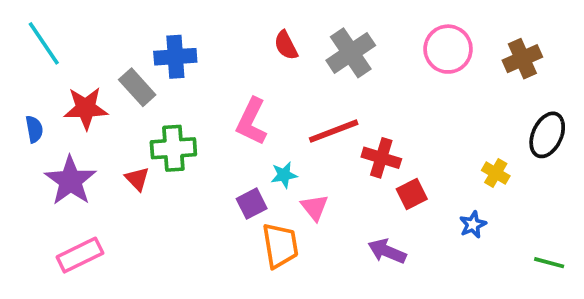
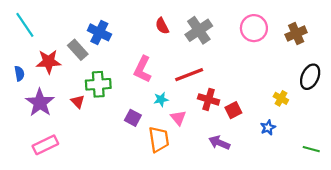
blue cross: (175, 57) -> (99, 32), turned 30
red cross: (381, 158) -> (209, 99), moved
purple square: (252, 204) -> (133, 118), moved, turned -35

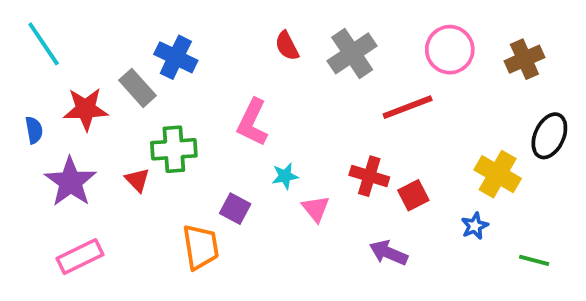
red line: (189, 75) -> (408, 107), moved
yellow cross: (281, 98) -> (498, 174), size x1.6
orange trapezoid: (159, 139) -> (201, 247), moved
green line: (311, 149) -> (534, 260), moved

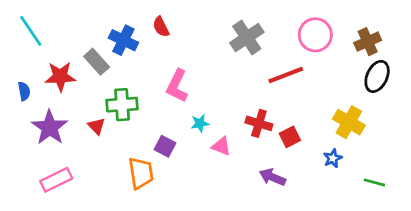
red semicircle: (287, 46) -> (161, 27), moved
black ellipse: (549, 136) -> (377, 76), moved
pink triangle: (316, 209) -> (221, 146), turned -30

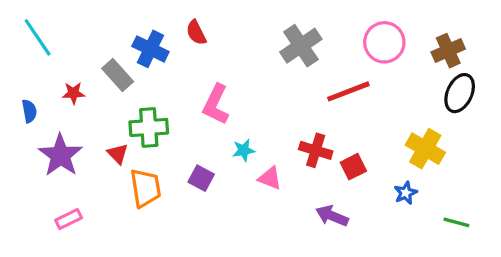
red star: (60, 76) -> (74, 93), size x0.6
orange trapezoid: (141, 173) -> (145, 188), moved
pink rectangle: (56, 180) -> (69, 219), size x0.7

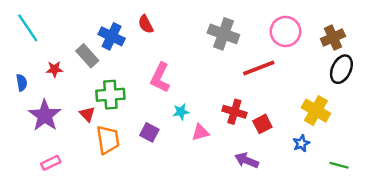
gray cross: (301, 46) -> (223, 34), turned -36
pink triangle: (270, 178) -> (200, 132), turned -36

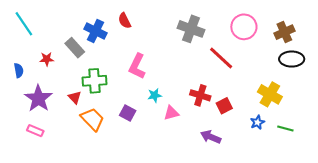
red line: (259, 68) -> (221, 58), turned 64
black ellipse: (341, 69) -> (292, 59), turned 65
orange trapezoid: (108, 140) -> (92, 119), turned -35
pink rectangle: (51, 163) -> (35, 131), moved, turned 49
green line: (339, 165) -> (285, 129), moved

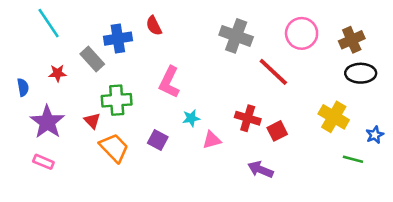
cyan line: (24, 24) -> (49, 23), moved
blue cross: (95, 31) -> (118, 39), turned -35
blue star: (257, 122) -> (375, 135), moved

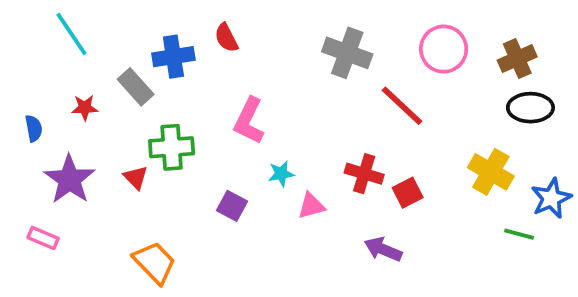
blue star: (375, 135) -> (551, 198), size x1.5
orange trapezoid: (114, 148) -> (155, 262), moved
pink rectangle: (43, 162) -> (43, 238), moved

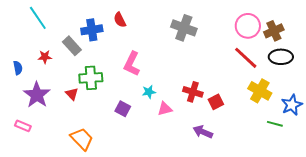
pink circle: (444, 49) -> (248, 26), moved
red line: (402, 106) -> (246, 58), moved

